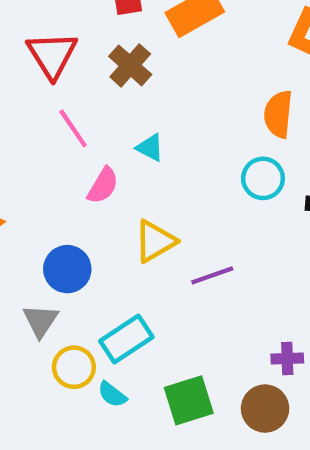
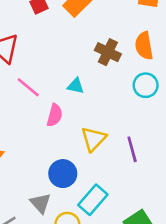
brown cross: (130, 65) -> (108, 52), moved
blue circle: (67, 269) -> (63, 174), moved
purple line: (212, 275) -> (132, 149), turned -70

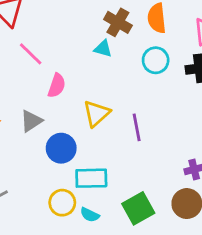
cyan triangle: (76, 86) -> (103, 49), moved
cyan rectangle: (93, 200) -> (91, 178), turned 44
gray triangle: (40, 203) -> (31, 121), moved, turned 35

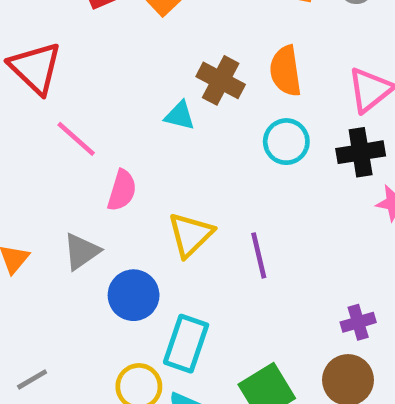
cyan triangle: (103, 49) -> (180, 116), moved
cyan rectangle: (91, 178) -> (186, 344), turned -68

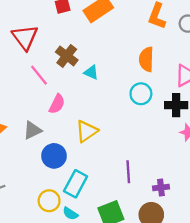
brown cross: (221, 80) -> (67, 56), moved
purple line: (259, 255) -> (128, 172), moved

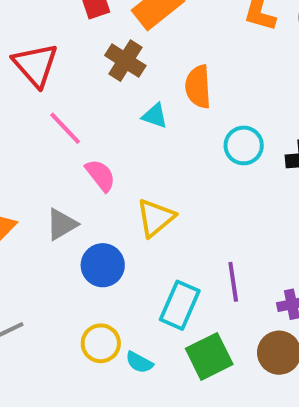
brown cross: (67, 56) -> (125, 61), moved
orange semicircle: (146, 59) -> (198, 87), moved
pink semicircle: (57, 104) -> (100, 175), turned -60
cyan rectangle: (76, 184) -> (180, 305), moved

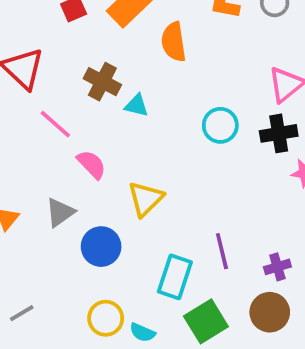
brown cross: (125, 61) -> (102, 82), moved
orange semicircle: (198, 87) -> (174, 42), moved

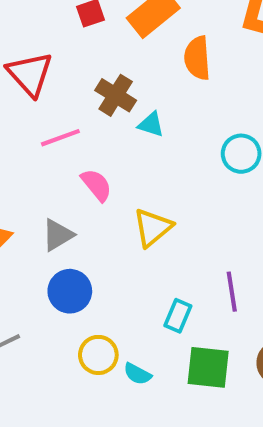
pink line: (55, 124) -> (60, 138), turned -66
blue circle: (101, 247) -> (70, 291), moved
cyan rectangle: (175, 277) -> (178, 316), size x0.7
green square: (206, 321) -> (208, 367), turned 33

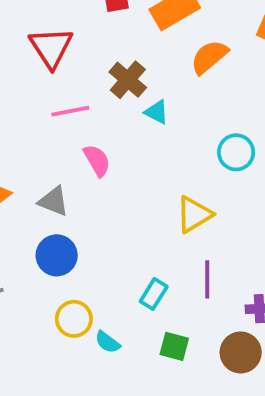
orange semicircle: (197, 58) -> (209, 57), turned 45
yellow triangle: (153, 228) -> (194, 214), moved
gray triangle: (58, 235) -> (54, 201), turned 44
green square: (208, 367) -> (174, 346), size x0.7

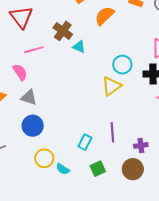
pink semicircle: (97, 160) -> (20, 72), moved
yellow triangle: (194, 214) -> (111, 86), moved
green square: (174, 346) -> (98, 169), turned -35

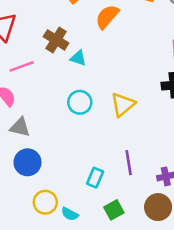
cyan circle: (122, 65) -> (80, 102), moved

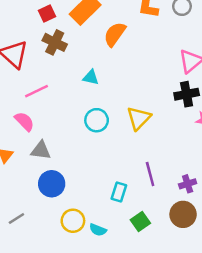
brown cross: (56, 40) -> (55, 42), moved

